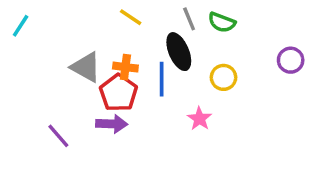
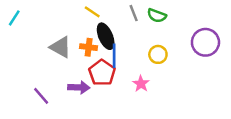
black ellipse: (179, 52) -> (106, 36), moved
purple circle: (291, 60) -> (205, 42), size x1.5
red pentagon: (119, 93) -> (102, 73), moved

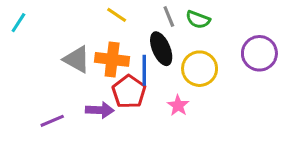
black ellipse: (106, 36) -> (161, 49), moved
orange cross: (89, 47) -> (112, 59), size x1.5
yellow circle: (158, 54) -> (200, 69), size x1.5
purple line: (41, 96) -> (52, 121), turned -72

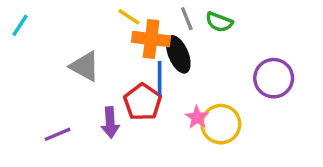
purple circle: (259, 53) -> (274, 78), moved
orange cross: (112, 59) -> (151, 39), moved
yellow circle: (200, 69) -> (221, 124), moved
purple arrow: (100, 110) -> (110, 122), turned 84

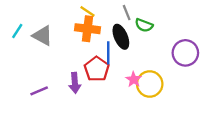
green semicircle: (219, 22) -> (144, 25), moved
cyan line: (20, 25) -> (17, 31), moved
orange cross: (151, 39) -> (87, 29), moved
gray triangle: (85, 66) -> (43, 36), moved

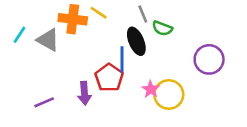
orange cross: (87, 29) -> (73, 19), moved

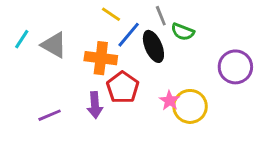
orange cross: (73, 19) -> (101, 58), moved
blue line: (122, 59) -> (129, 35), moved, turned 40

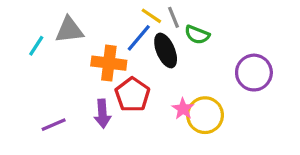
yellow line: (111, 14) -> (151, 16), moved
cyan line: (22, 39) -> (36, 46), moved
gray triangle: (54, 45) -> (69, 30), moved, turned -36

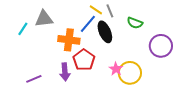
green semicircle: (197, 35) -> (135, 23), moved

